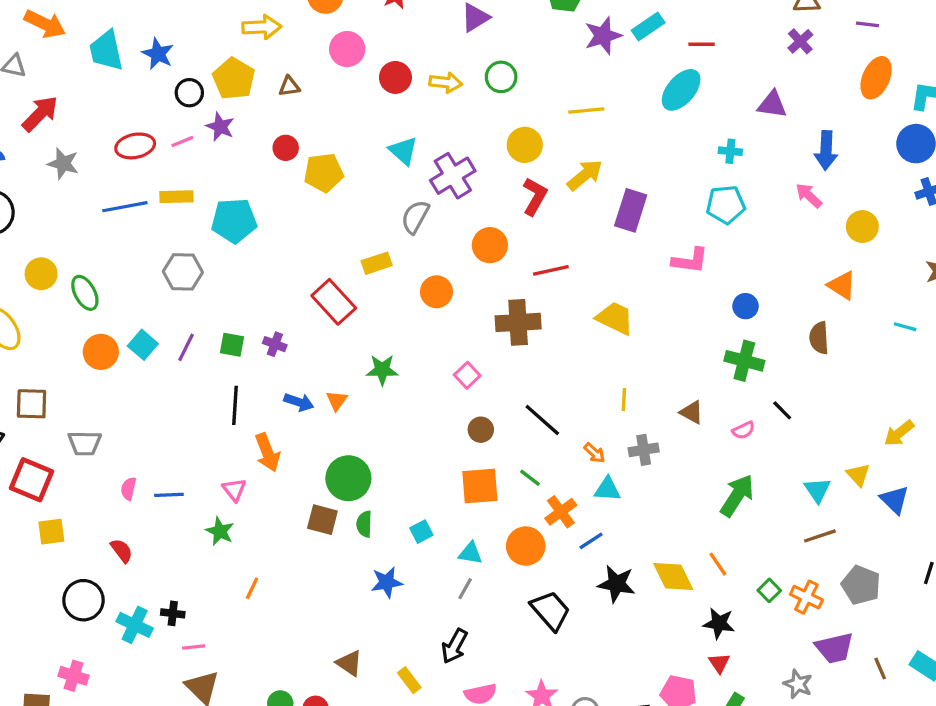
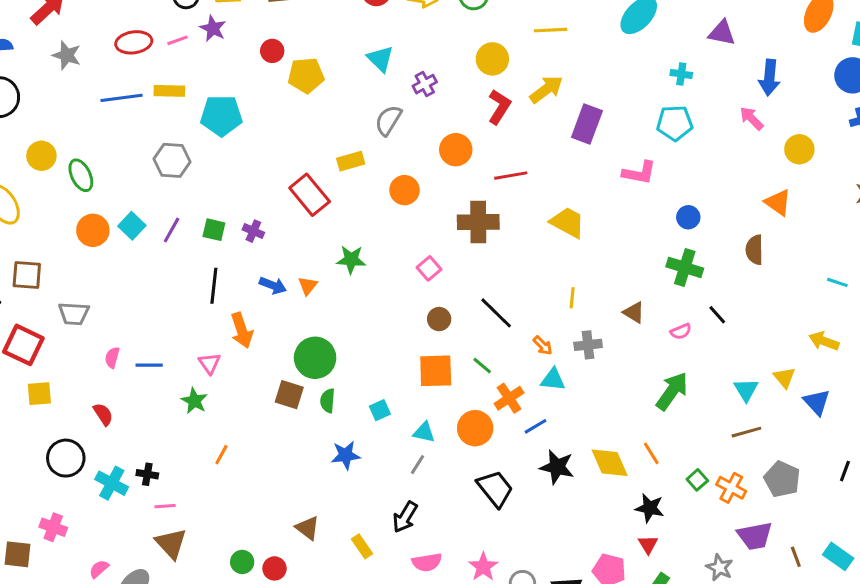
purple cross: (453, 176) -> (425, 84), size x0.6
cyan line: (905, 327) -> (837, 282), moved
yellow arrow: (899, 433) -> (824, 341), turned 56

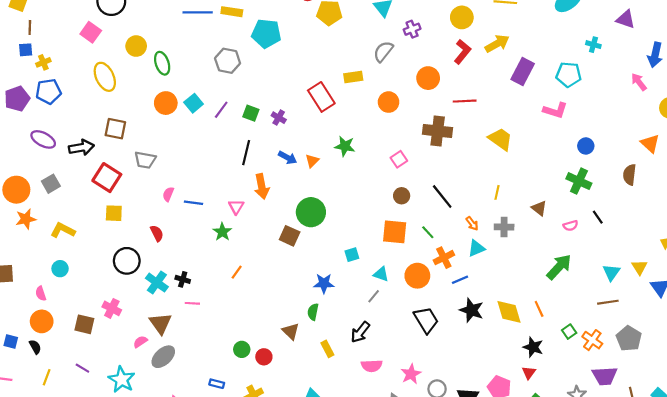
cyan pentagon: (675, 123) -> (569, 75), moved
cyan triangle: (553, 380) -> (476, 248), turned -36
green semicircle: (328, 401) -> (313, 312), moved
brown triangle: (171, 543) -> (160, 323), moved

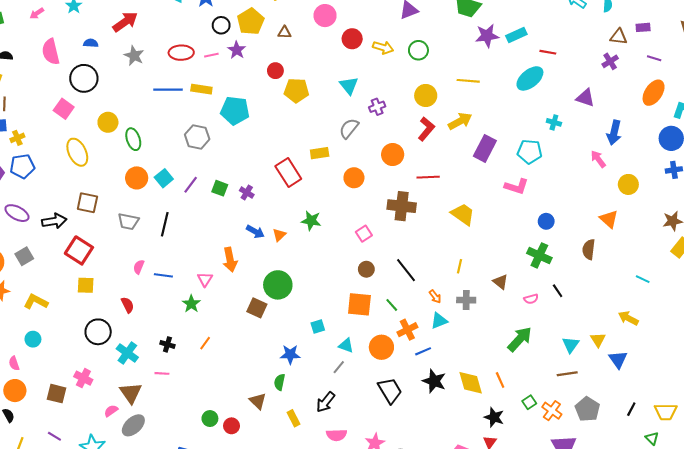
black line: (246, 153) -> (165, 224), moved
gray trapezoid: (145, 160) -> (128, 221), moved
black cross: (183, 279) -> (167, 344), moved

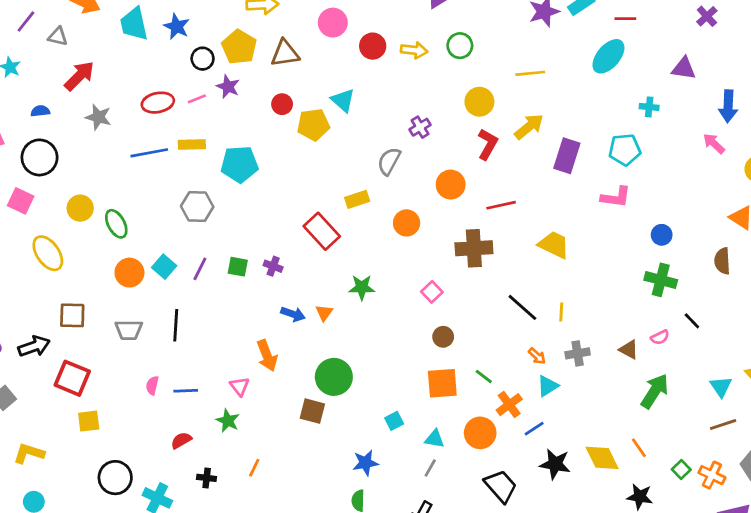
brown triangle: (285, 32) -> (285, 53), size x1.6
cyan triangle: (349, 86) -> (343, 100), moved
black line: (406, 270) -> (522, 307), moved
brown triangle: (500, 282) -> (629, 349), moved
red semicircle: (128, 305) -> (181, 440), moved, turned -84

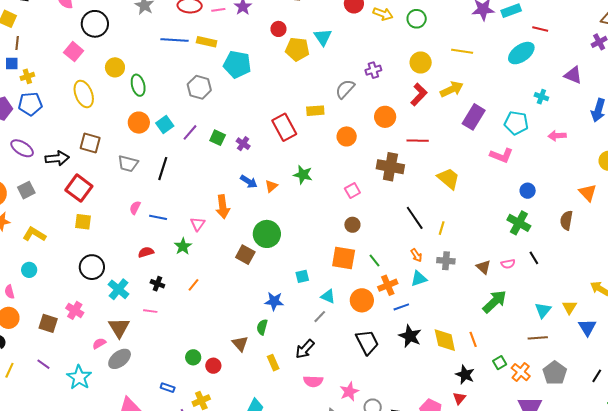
pink arrow: (714, 144) -> (557, 136), moved, turned -60

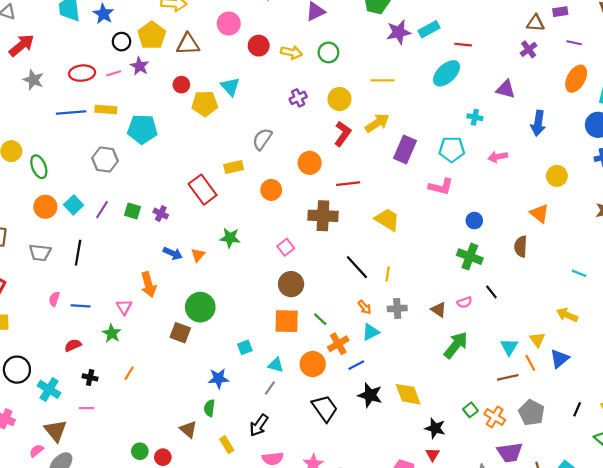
purple cross: (373, 70) -> (298, 98), moved
brown circle: (352, 225) -> (291, 284), size x1.5
blue triangle: (587, 327) -> (560, 359), turned 30
orange line: (473, 339) -> (530, 363), moved

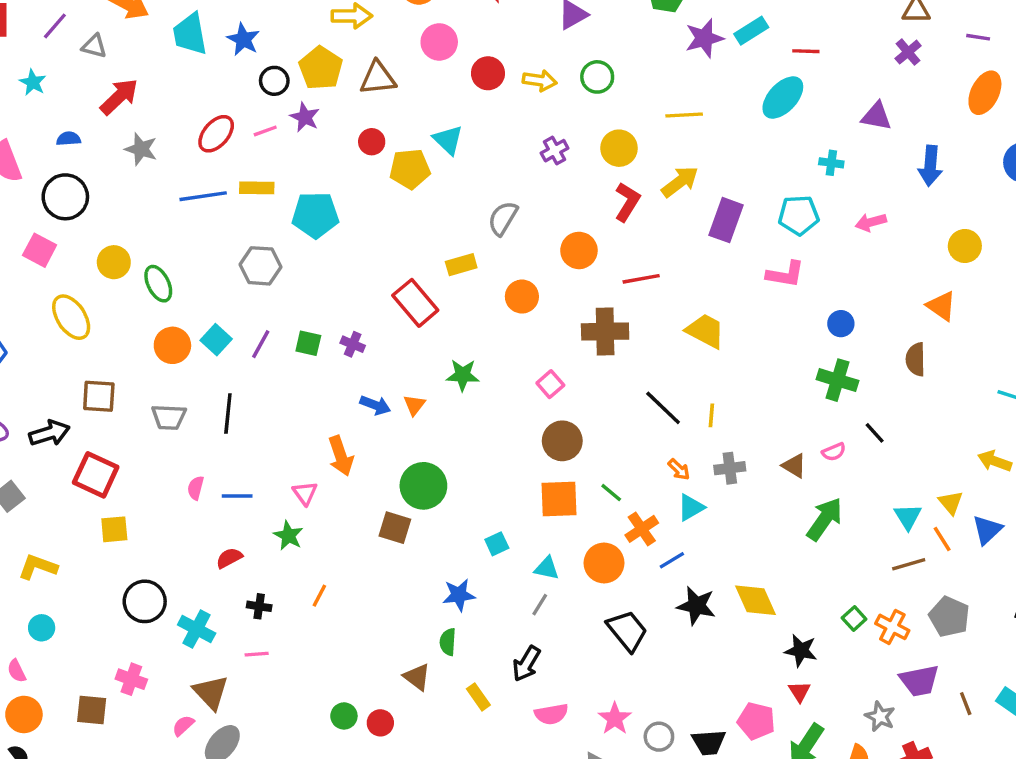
red ellipse: (82, 73) -> (216, 134), turned -40

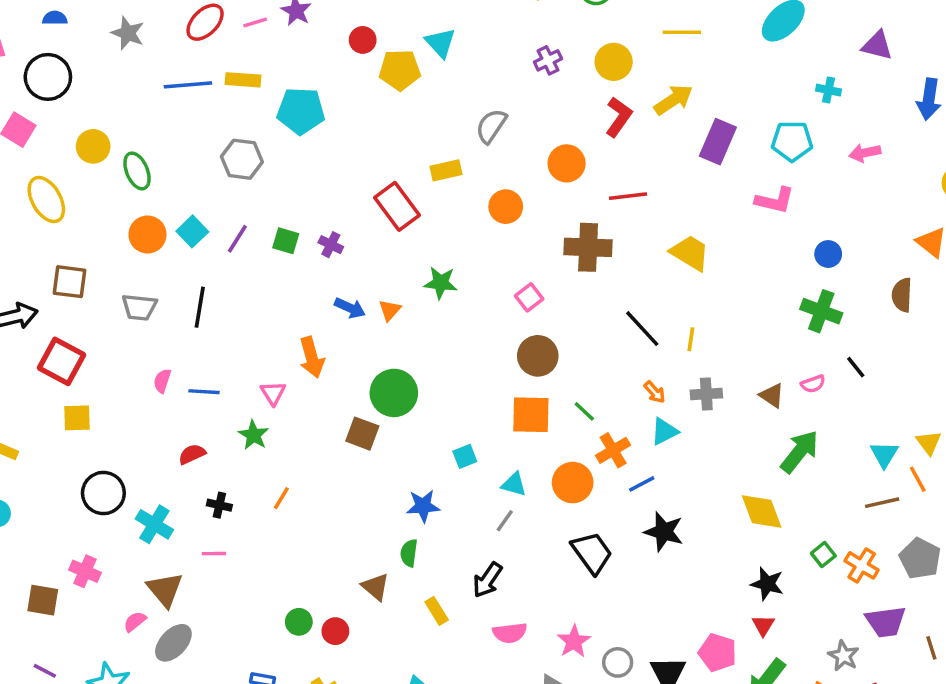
yellow diamond: (755, 600) -> (762, 511), moved

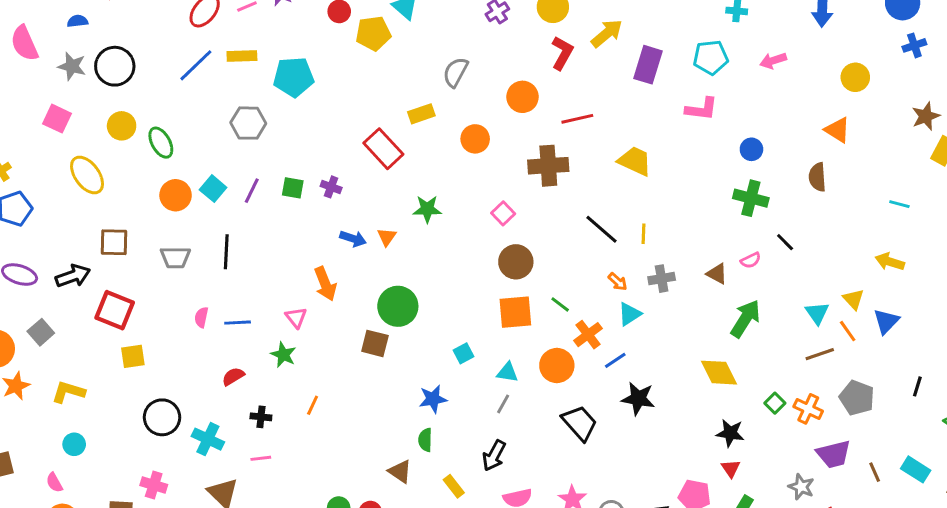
gray star: (128, 33) -> (72, 66), moved
black circle: (48, 77) -> (115, 66), moved
blue line: (188, 85) -> (196, 65), turned -33

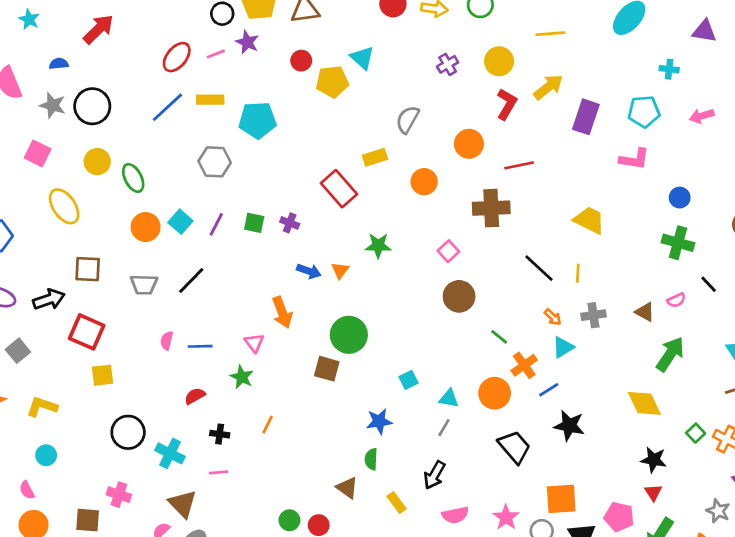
yellow trapezoid: (635, 161) -> (589, 220), moved
black line: (226, 252) -> (191, 280), turned 40
orange square: (515, 312) -> (561, 499), moved

